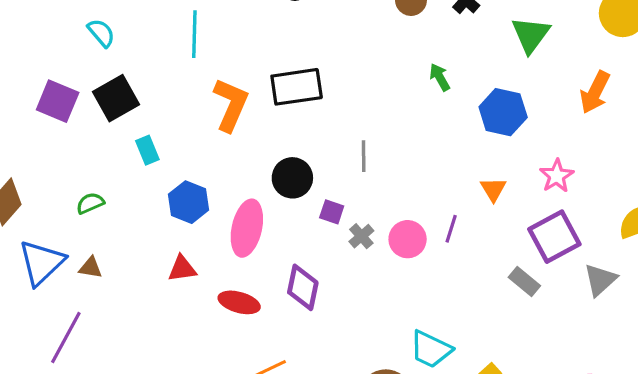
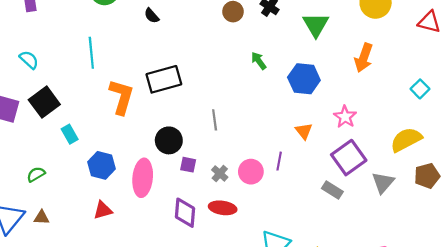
purple square: (332, 212) -> (188, 165), moved
red ellipse: (239, 302) -> (223, 208), moved

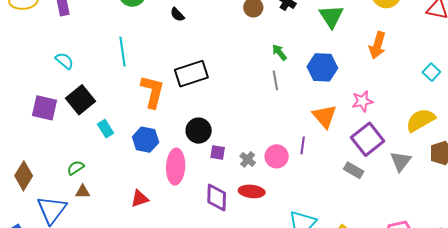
pink star: (345, 117) -> (362, 101), turned 30
gray line: (215, 120) -> (275, 80), moved
orange triangle: (304, 131) -> (325, 116), size x1.5
blue hexagon: (101, 165) -> (146, 140), moved
brown triangle: (42, 217) -> (83, 192), moved

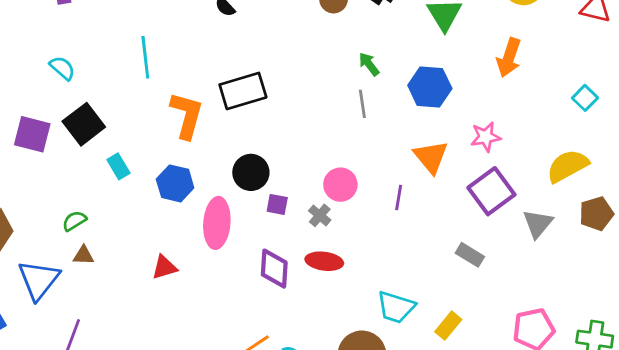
pink circle: (277, 156) -> (340, 185), moved
gray rectangle: (354, 170) -> (470, 255), moved

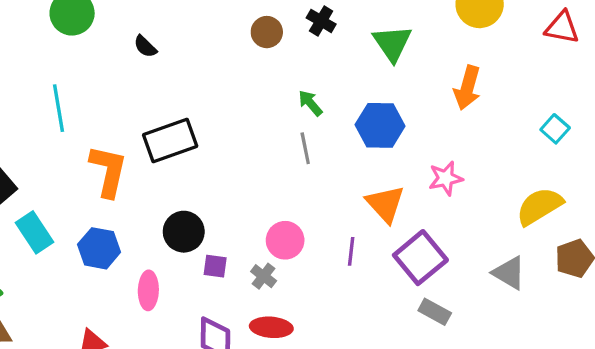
cyan rectangle: (118, 166) -> (34, 232), size x1.4
purple square: (491, 191) -> (420, 258), moved
pink ellipse: (217, 223) -> (148, 290), size x0.7
gray triangle: (538, 224) -> (509, 273), turned -36

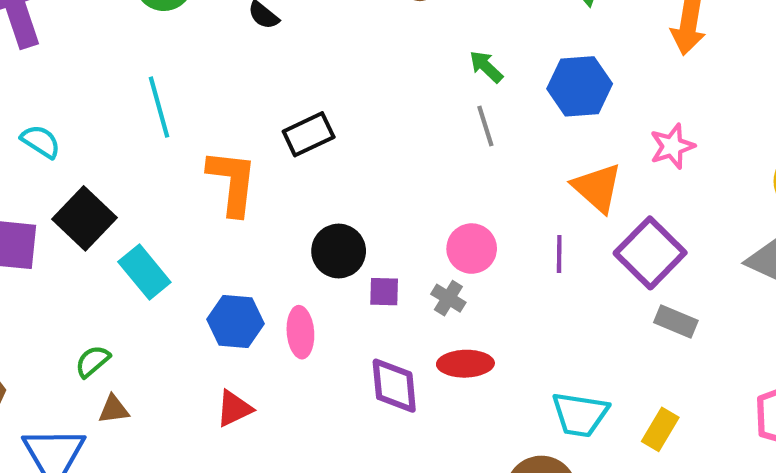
black rectangle: (170, 141) -> (309, 134), size x0.7
blue hexagon: (99, 248) -> (236, 322), moved

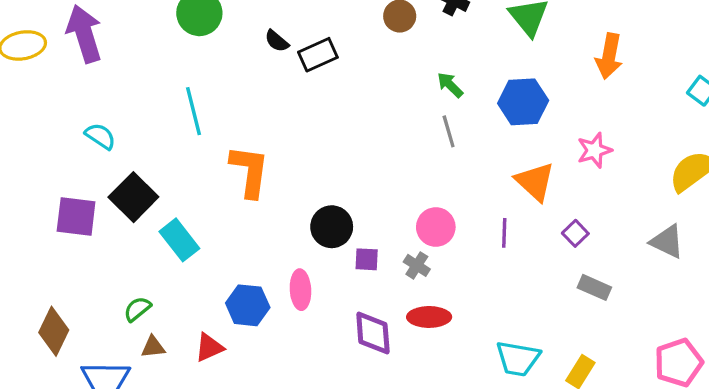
black rectangle: (309, 134) -> (318, 55), moved
purple square: (650, 253) -> (575, 233), size x0.5
blue hexagon: (236, 322) -> (248, 305), moved
red triangle: (234, 409) -> (209, 347), moved

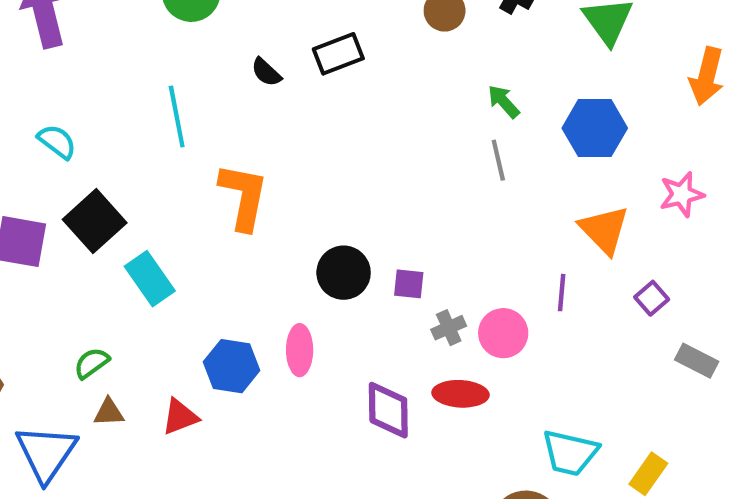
black semicircle: (277, 41) -> (266, 72), moved
pink circle: (436, 227) -> (503, 333), moved
purple square: (367, 259) -> (409, 284), moved
gray cross: (417, 265) -> (449, 328), turned 30
gray rectangle: (594, 287) -> (697, 361), moved

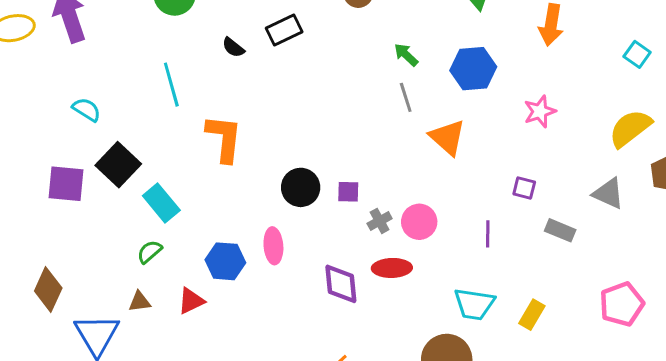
orange triangle: (604, 230) -> (447, 137), moved
purple line: (562, 293) -> (488, 234), moved
purple square: (652, 298) -> (524, 188), turned -30
green semicircle: (92, 363) -> (150, 252), moved

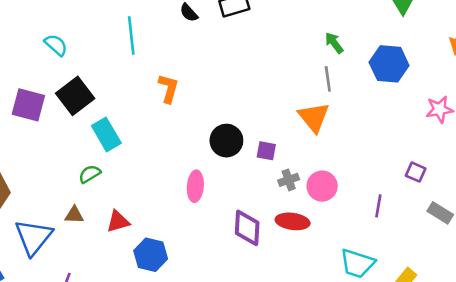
orange triangle: (447, 137) -> (314, 117), moved
orange L-shape: (224, 138) -> (168, 88), size x0.7
blue hexagon: (225, 261) -> (151, 255), moved

